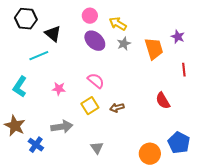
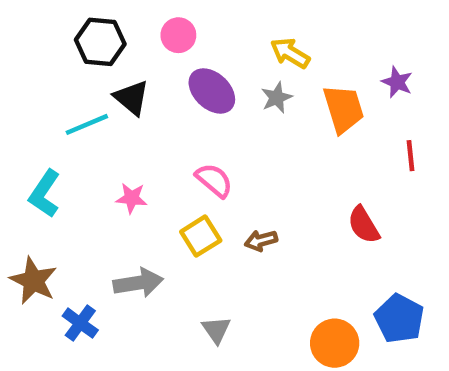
pink circle: (90, 16) -> (178, 35), moved
black hexagon: (26, 19) -> (100, 42), moved
yellow arrow: (118, 24) -> (290, 53), moved
black triangle: (53, 34) -> (132, 98), moved

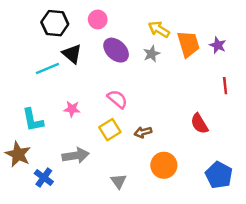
orange trapezoid: (344, 109) -> (188, 44), moved
cyan L-shape: (44, 194) -> (33, 120), moved, turned -45
orange circle: (335, 343) -> (164, 165), moved

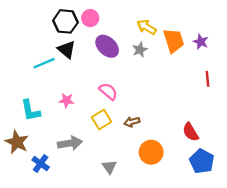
black hexagon: (55, 23) -> (65, 21), moved
red semicircle: (199, 124) -> (191, 132), moved

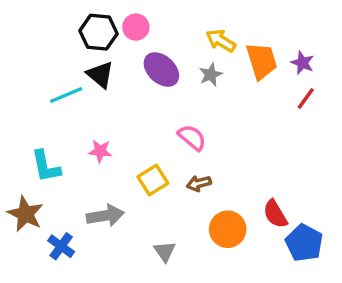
red line: (207, 79) -> (306, 98), moved, turned 42
pink semicircle: (108, 91) -> (192, 137), moved
red semicircle: (191, 132) -> (275, 214), moved

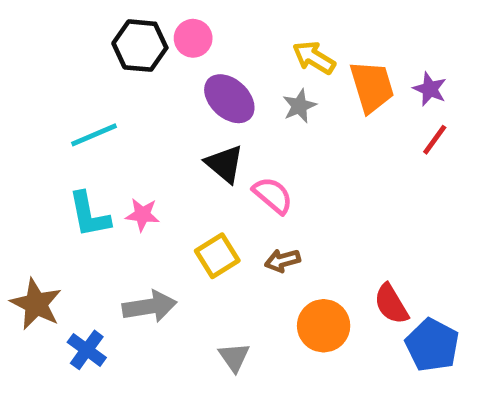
black triangle: (100, 75) -> (224, 164), moved
cyan L-shape: (46, 166) -> (89, 215), moved

